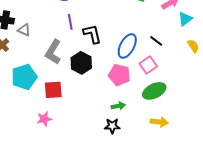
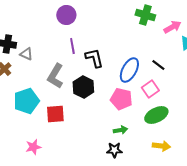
pink star: (44, 119) -> (33, 147), moved

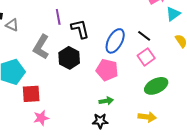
pink square: (150, 89) -> (146, 57), moved
red square: (55, 114) -> (31, 94), moved
green ellipse: (156, 115) -> (156, 86), moved
pink star: (33, 147) -> (41, 118), moved

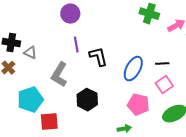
black line: (144, 36) -> (162, 64), turned -40
black hexagon: (69, 58) -> (87, 100), moved
pink pentagon: (107, 70) -> (138, 105), moved

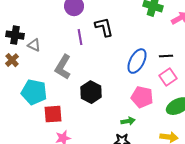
black L-shape: (98, 57) -> (104, 27), moved
cyan pentagon: (30, 100) -> (34, 92), turned 30

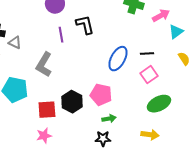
black hexagon: (91, 92) -> (72, 102), moved
pink pentagon: (142, 97) -> (101, 95), moved
red square: (53, 114) -> (47, 110), moved

